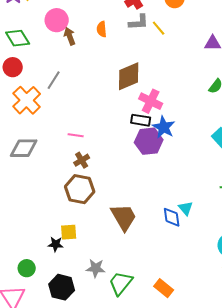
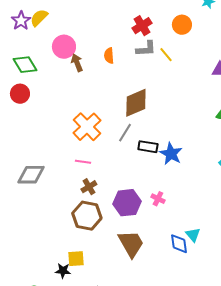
gray line: (54, 80) -> (125, 133), moved
orange cross: (27, 100) -> (87, 127), moved
pink cross: (151, 101) -> (158, 199), moved, size x0.6
purple hexagon: (149, 141) -> (127, 203), moved

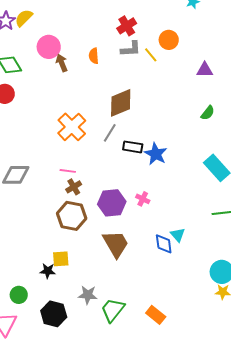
orange circle: (182, 25) -> (169, 40), moved
pink line: (83, 162) -> (68, 171), moved

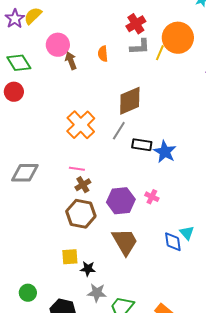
orange circle: (169, 40) -> (178, 38), size x1.6
yellow line: (151, 55) -> (160, 53), turned 63
black star: (48, 271) -> (88, 269), moved

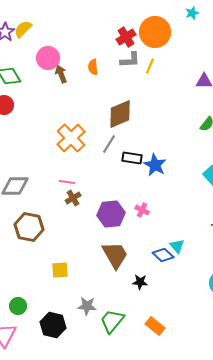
orange circle: (178, 38) -> (155, 32), moved
brown hexagon: (81, 214) -> (29, 227), moved
blue diamond: (173, 242) -> (163, 255), turned -40
black star: (88, 269) -> (140, 282), moved

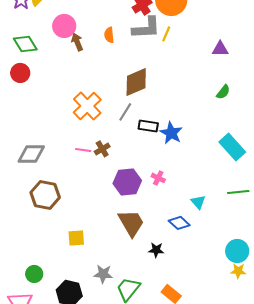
gray L-shape: (130, 60) -> (146, 28), size x1.4
brown cross: (73, 198) -> (102, 149), moved
cyan triangle: (177, 246) -> (198, 202), moved

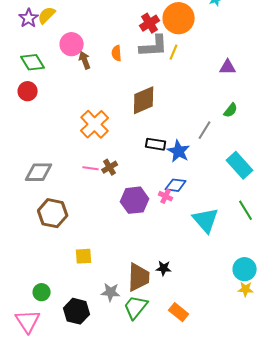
gray line: (125, 112) -> (205, 130), moved
green line: (238, 192) -> (246, 210), turned 65
cyan triangle: (198, 202) -> (206, 220), size x1.8
brown trapezoid: (131, 223) -> (139, 277), moved, turned 32
blue diamond: (179, 223) -> (176, 185), moved, turned -35

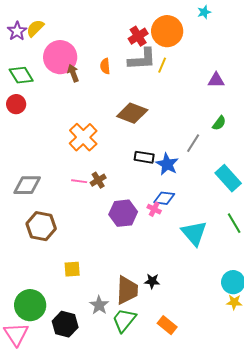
pink circle: (72, 44) -> (60, 57), size x1.4
brown diamond: (144, 100) -> (132, 113), turned 44
green circle: (42, 292) -> (30, 305), size x1.8
gray star: (111, 292) -> (99, 305), turned 30

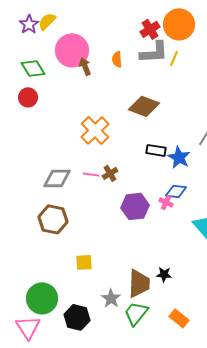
gray diamond: (27, 185) -> (57, 178), moved

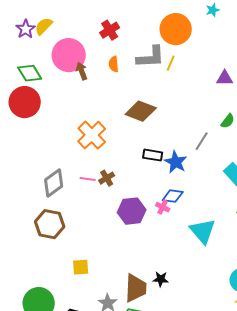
red cross: (150, 29) -> (110, 30), moved
red circle: (28, 97) -> (25, 102), size x1.6
gray diamond: (57, 178) -> (54, 183), turned -36

